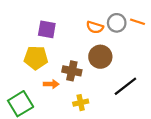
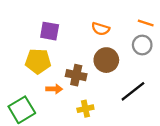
gray circle: (117, 23) -> (142, 45), moved

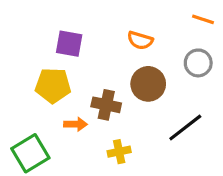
orange line: (146, 23) -> (203, 19), moved

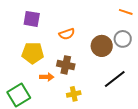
orange semicircle: (140, 40) -> (67, 34), moved, turned -35
purple square: (69, 44) -> (32, 19), moved
brown circle: (148, 84) -> (102, 46), moved

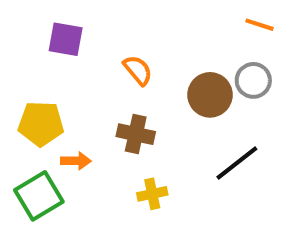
orange semicircle: (67, 34) -> (138, 70), turned -112
yellow pentagon: (33, 53) -> (41, 124), moved
orange arrow: (47, 77) -> (76, 161), moved

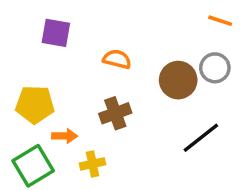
orange semicircle: (138, 70) -> (117, 59), turned -36
brown cross: (136, 134) -> (115, 113), turned -32
yellow cross: (152, 194) -> (93, 164), moved

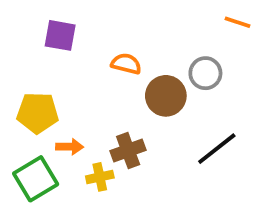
gray circle: (215, 68) -> (205, 73), moved
brown circle: (178, 80) -> (166, 96), moved
brown cross: (115, 113) -> (128, 151), moved

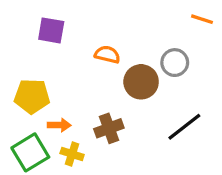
yellow cross: (100, 177) -> (72, 154), moved, turned 30

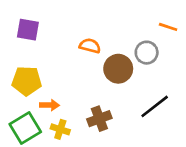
orange line: (202, 19) -> (168, 27), moved
purple square: (51, 30) -> (28, 30), moved
brown cross: (109, 128) -> (99, 119), moved

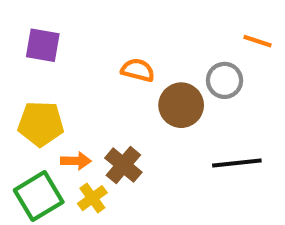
black line: (155, 106) -> (237, 163), turned 32
brown cross: (99, 119) -> (123, 165), moved, turned -30
yellow cross: (60, 129) -> (92, 198), turned 36

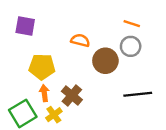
orange line: (258, 41) -> (132, 24), moved
yellow pentagon: (41, 124) -> (42, 67), moved
orange arrow: (76, 161) -> (44, 93), turned -98

